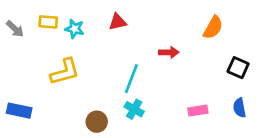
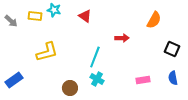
red triangle: (118, 22) -> (85, 16), turned 48
cyan star: (75, 29) -> (54, 10), moved
blue rectangle: (19, 111) -> (14, 80), turned -48

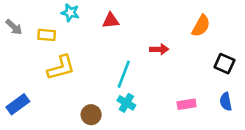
yellow rectangle: (35, 16) -> (47, 35), moved
red triangle: (85, 16) -> (111, 21), turned -40

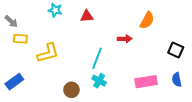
orange semicircle: (201, 26) -> (147, 20), moved
yellow rectangle: (47, 35) -> (20, 39), moved
pink rectangle: (187, 104) -> (146, 82), size x1.5

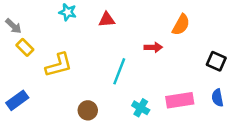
yellow rectangle: (20, 39) -> (25, 47), turned 40
cyan cross: (99, 81) -> (141, 108), moved

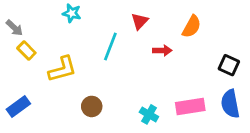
red triangle: (107, 20) -> (140, 21), moved, turned -42
cyan line: (119, 71) -> (110, 47), moved
blue semicircle: (217, 98) -> (230, 104), size x1.5
brown circle: (88, 110) -> (92, 106), moved

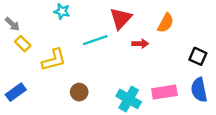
red triangle: (140, 21) -> (121, 18), size x1.5
cyan line: (110, 47) -> (95, 40), turned 50
cyan cross: (149, 114) -> (129, 99), size x1.5

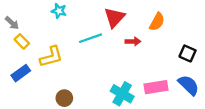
blue semicircle: (199, 90) -> (189, 85), turned 145
blue rectangle: (16, 92) -> (21, 73), moved
brown circle: (79, 92) -> (64, 98), moved

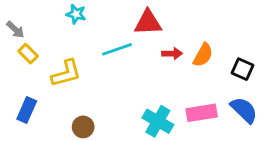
red triangle: (114, 17) -> (148, 23), turned 45
orange semicircle: (157, 22) -> (203, 55), moved
blue rectangle: (21, 73) -> (27, 110), moved, turned -30

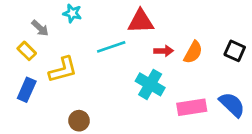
gray arrow: (15, 30) -> (40, 28), moved
black square: (243, 69) -> (235, 51), moved
blue rectangle: (27, 110) -> (27, 90), moved
cyan cross: (158, 121) -> (150, 84), moved

